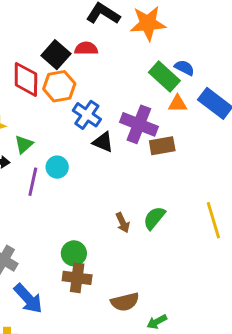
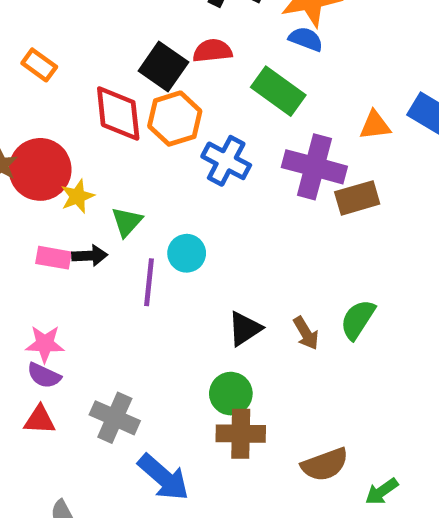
blue semicircle: (184, 68) -> (306, 39), moved
green rectangle: (164, 77) -> (278, 91), moved
black triangle: (103, 142) -> (245, 329), moved, turned -50

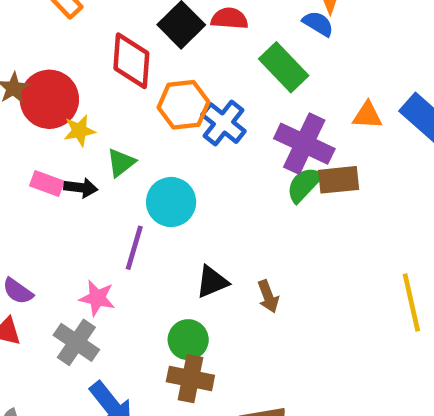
orange hexagon: (175, 119) -> (183, 105), moved
cyan circle: (187, 253) -> (171, 202), size x1.4
purple line: (149, 282) -> (134, 248), moved
green semicircle: (358, 319) -> (304, 185), moved
pink star: (45, 344) -> (97, 298), moved

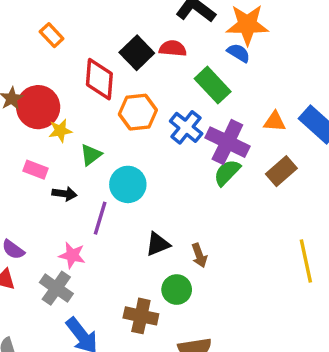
blue cross: (223, 123) -> (186, 127), moved
brown rectangle: (339, 180) -> (281, 171), moved, turned -36
black arrow: (81, 188) -> (64, 194), moved
green circle: (188, 340) -> (177, 290), moved

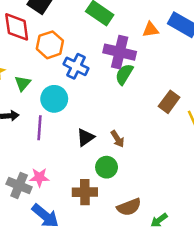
blue cross: (186, 127) -> (76, 66), moved
brown rectangle: (281, 171) -> (169, 102), moved
pink star: (72, 255) -> (39, 177), moved

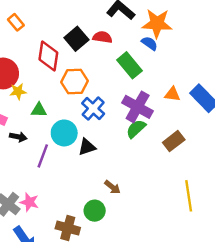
green triangle: (23, 83) -> (39, 110), turned 35
brown rectangle: (169, 102) -> (174, 141), moved
black triangle: (85, 137) -> (87, 147), moved
brown arrow: (117, 139) -> (112, 187), turned -35

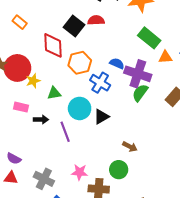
blue semicircle: (149, 43) -> (117, 63), moved
green rectangle: (129, 65) -> (149, 38), moved
purple line: (43, 156) -> (65, 132), turned -30
pink star: (29, 202) -> (80, 172), moved

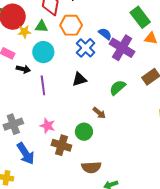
green triangle: (54, 93) -> (41, 26), moved
green semicircle: (140, 93) -> (118, 88), moved
cyan circle: (80, 108) -> (43, 52), moved
gray cross: (44, 179) -> (13, 124), turned 30

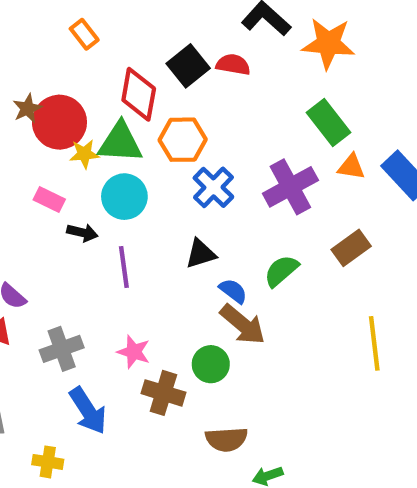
green triangle: (41, 26) -> (120, 143), size x1.6
blue semicircle: (105, 34) -> (233, 291), moved
purple cross: (122, 48) -> (290, 187), turned 30
brown arrow: (99, 113) -> (243, 324), size x1.6

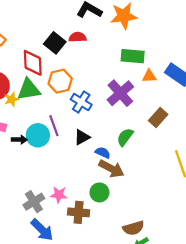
green rectangle: (328, 123) -> (133, 56), turned -35
cyan circle: (124, 197) -> (38, 135), moved
purple line: (124, 267) -> (54, 126), moved
gray cross: (62, 349) -> (34, 202), moved
brown semicircle: (226, 439) -> (133, 228), moved

